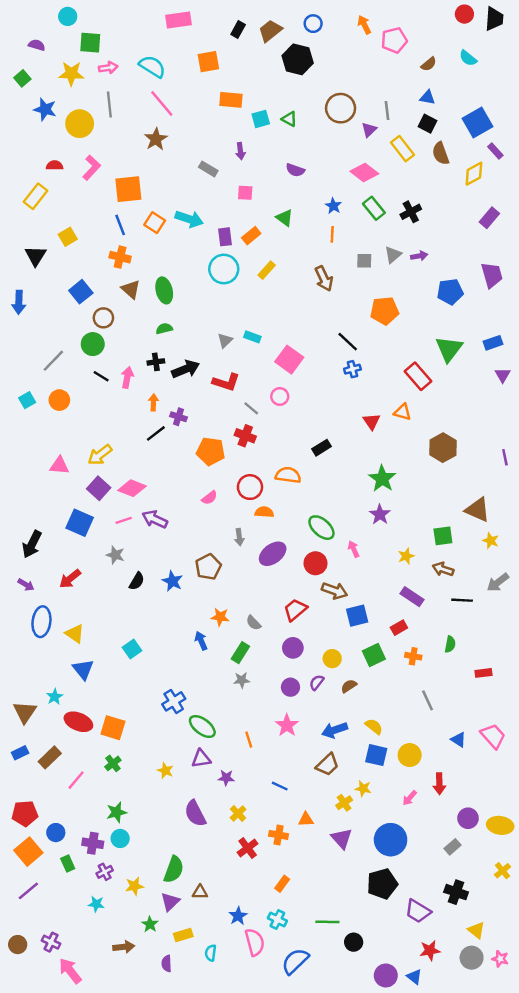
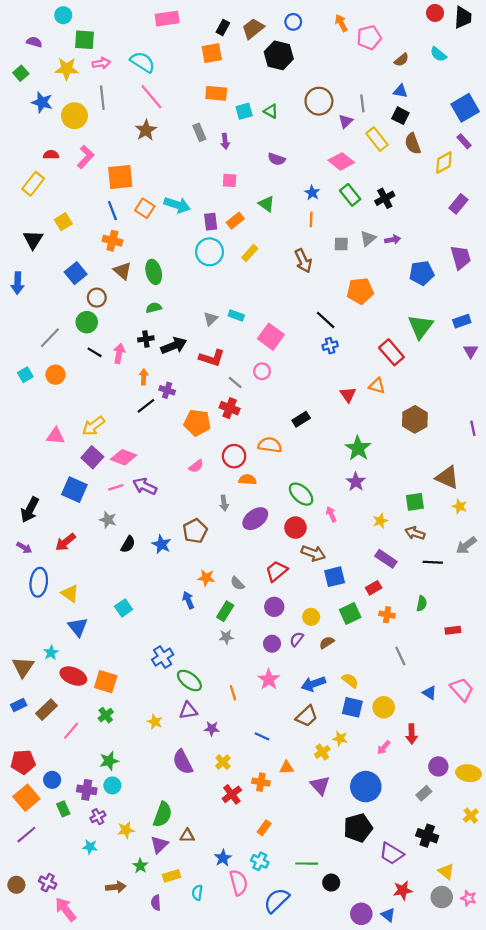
orange square: (208, 62) -> (212, 53), moved
blue square: (478, 122) -> (465, 108), moved
gray rectangle: (208, 169) -> (199, 132), moved, turned 36

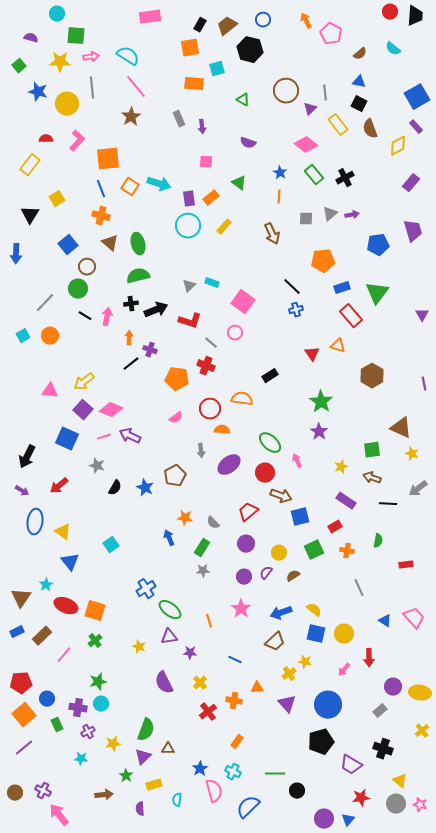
pink pentagon: (369, 38) -> (331, 34), turned -30
cyan square: (244, 111) -> (217, 69), moved
green semicircle: (154, 308) -> (138, 276), size x1.6
blue rectangle: (462, 321) -> (342, 288), moved
blue triangle: (388, 915) -> (348, 820), turned 32

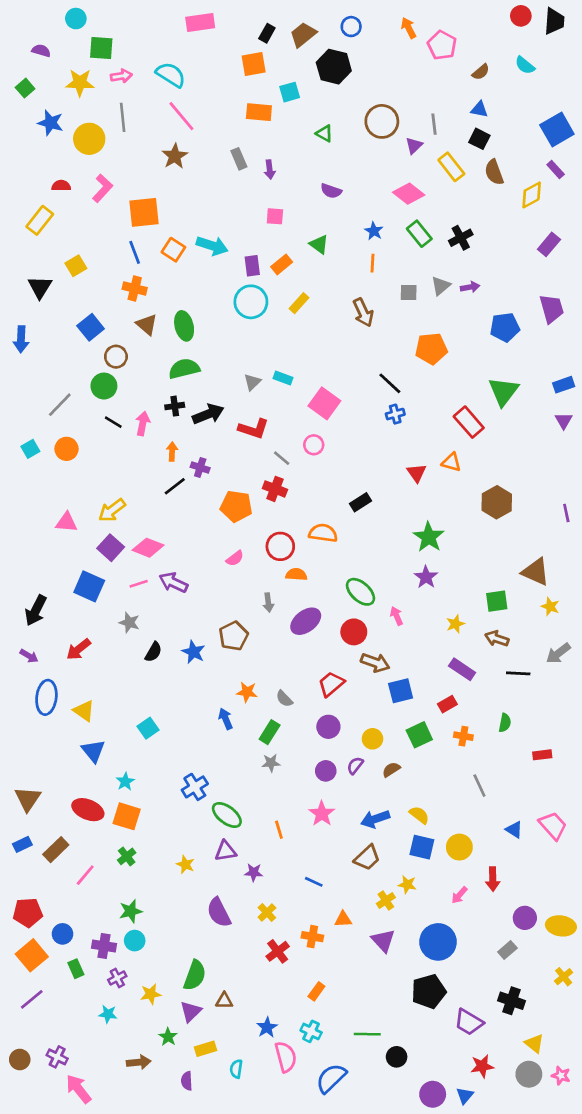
blue rectangle: (342, 288) -> (564, 385), moved
cyan star: (46, 585) -> (125, 782), moved

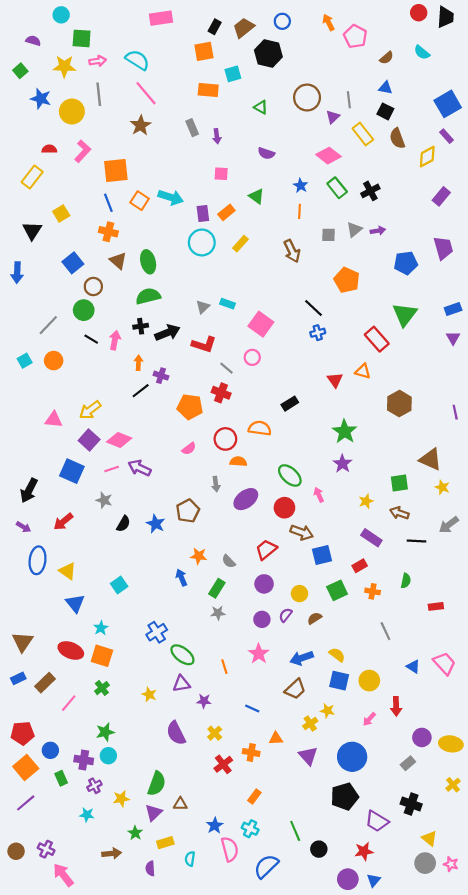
orange pentagon: (431, 349) -> (347, 280), turned 30
green line: (367, 1034) -> (295, 831), turned 66
red star: (482, 1066) -> (364, 851), moved

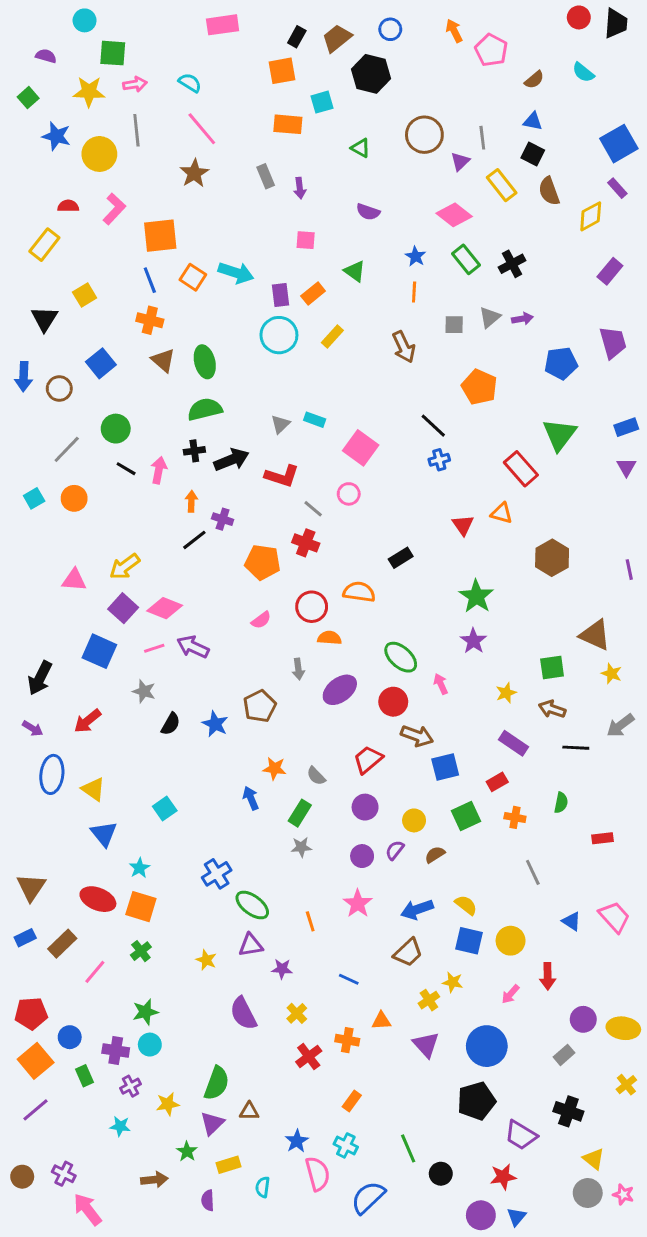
cyan semicircle: (137, 60) -> (190, 83), size x0.7
brown circle: (93, 286) -> (59, 389), moved

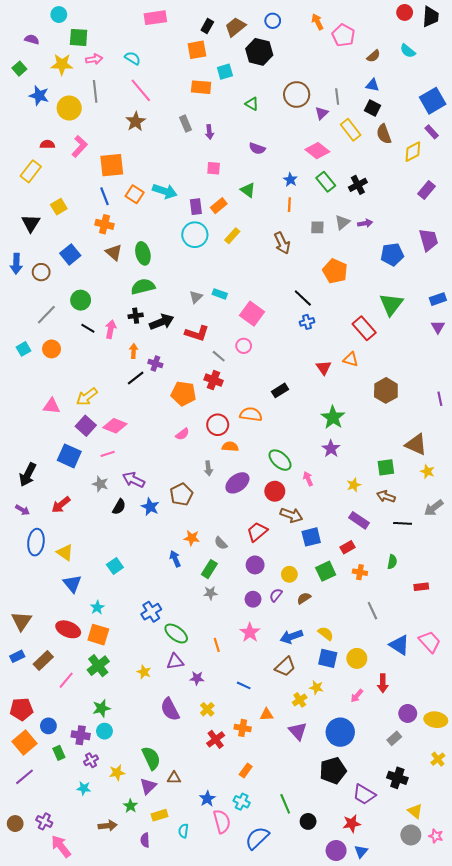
purple arrow: (193, 647) -> (134, 480), moved
blue triangle: (571, 921) -> (399, 645), size x1.5
green cross: (141, 951) -> (98, 666), size x1.5
green semicircle: (217, 1083) -> (151, 758), turned -45

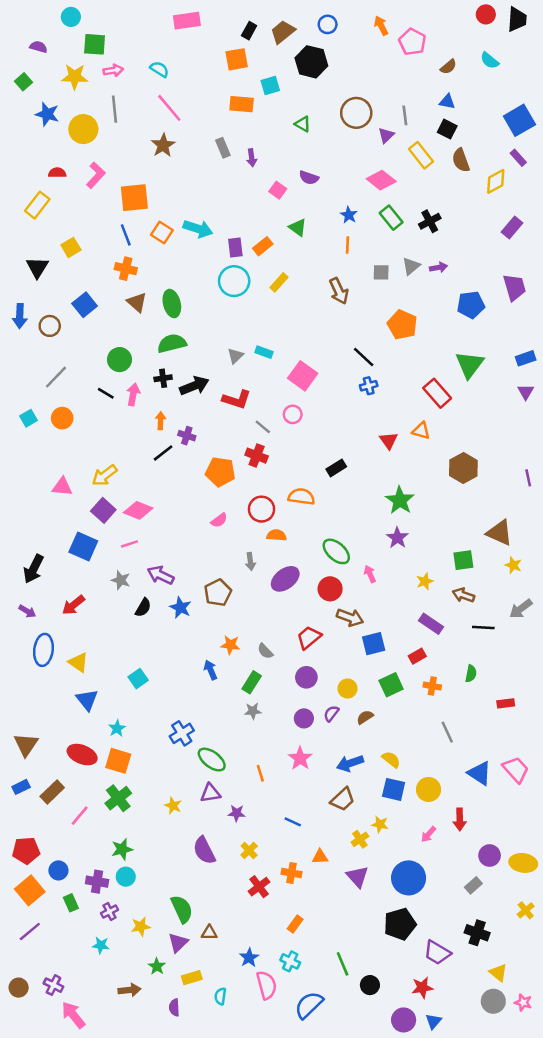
pink square: (214, 168) -> (278, 190), moved, turned 32
green circle: (81, 300) -> (119, 360), moved

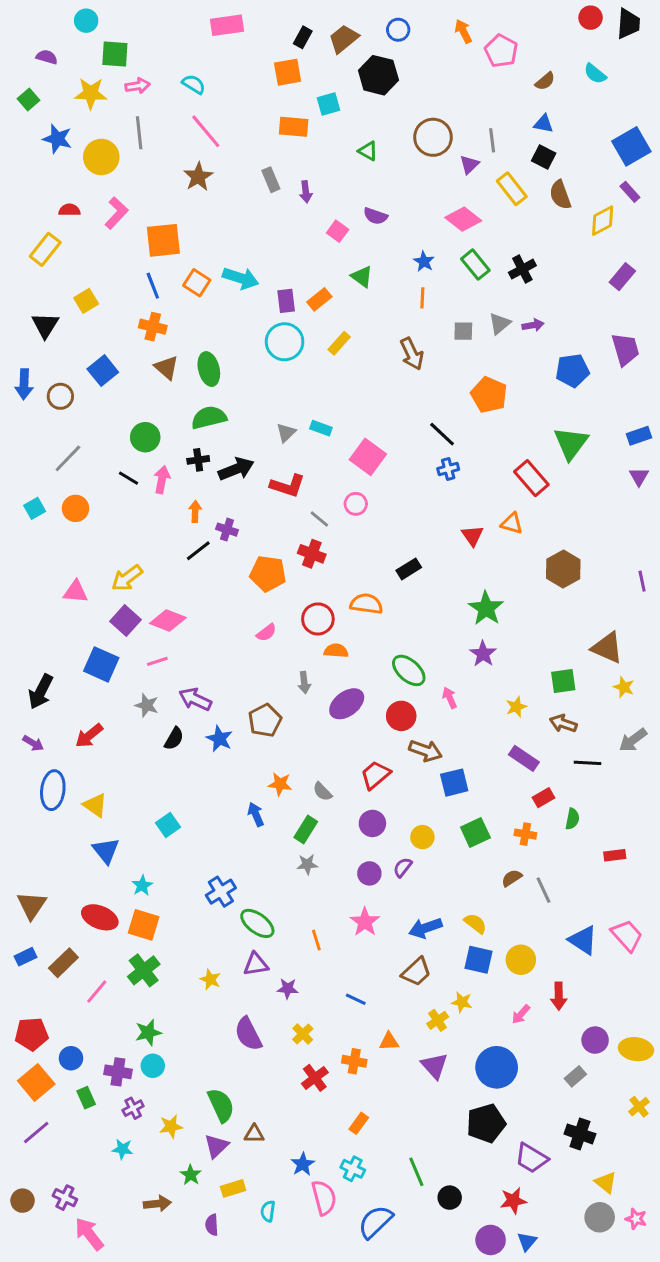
red rectangle: (417, 656) -> (544, 798), moved
brown semicircle: (365, 717) -> (512, 878), moved

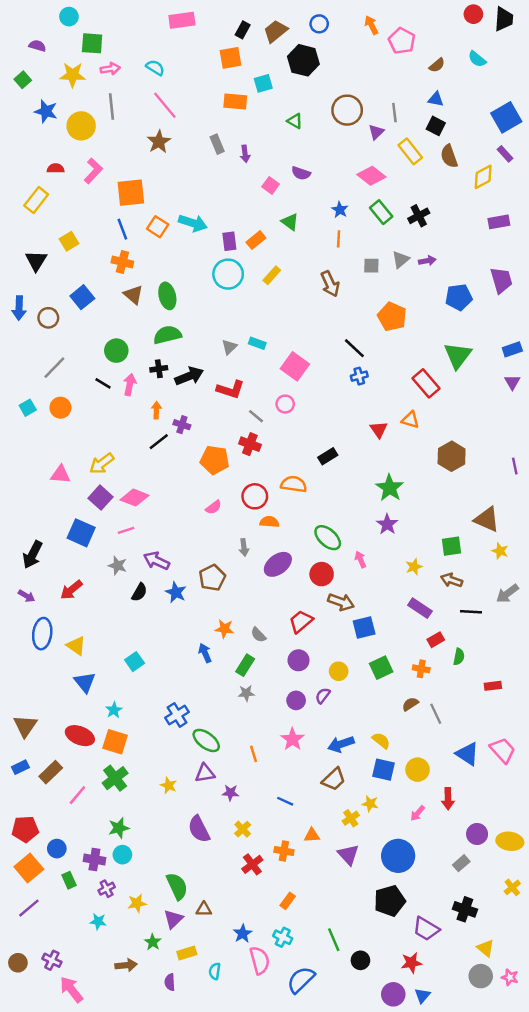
purple rectangle: (622, 277) -> (499, 222), turned 40

